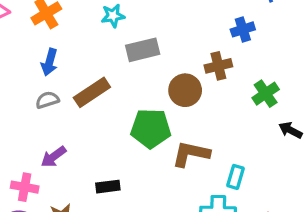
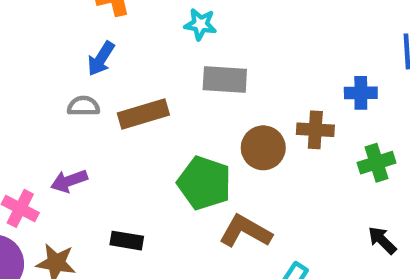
green cross: (266, 94) -> (377, 163), moved

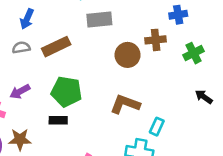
green pentagon: (204, 183) -> (66, 92), moved

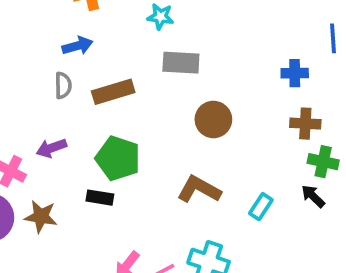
blue arrow: (27, 19) -> (77, 46), turned -138
brown cross: (156, 40) -> (305, 124), moved
gray semicircle: (21, 48) -> (63, 85), turned 90
green cross: (193, 53) -> (323, 162), moved, turned 30
cyan rectangle: (157, 127) -> (261, 207), moved

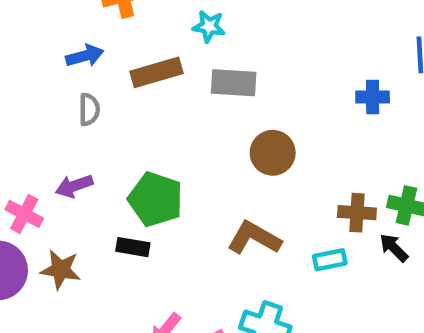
blue arrow: (77, 46) -> (85, 56), moved
brown rectangle: (113, 92) -> (157, 72), moved
brown cross: (305, 124) -> (357, 213), moved
cyan rectangle: (261, 207) -> (330, 260), turned 45

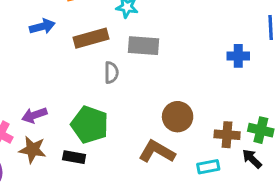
gray semicircle: (89, 109) -> (111, 73), moved
brown circle: (273, 153) -> (178, 117), moved
brown star: (61, 270) -> (33, 150), moved

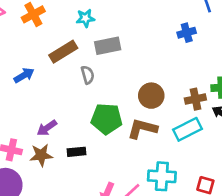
blue arrow: (42, 26) -> (24, 75), moved
purple arrow: (34, 115) -> (47, 128), moved
green pentagon: (90, 125) -> (107, 119), moved
cyan rectangle: (208, 167) -> (187, 129), size x1.5

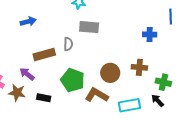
brown rectangle: (63, 52) -> (44, 54), moved
blue arrow: (24, 75) -> (28, 22), moved
brown cross: (195, 99) -> (139, 67), moved
purple arrow: (47, 128) -> (27, 74), turned 56

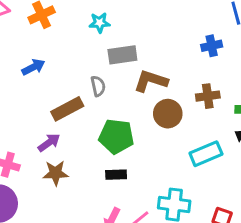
purple arrow: (27, 74) -> (49, 143), turned 119
brown star: (17, 93) -> (56, 173), moved
brown L-shape: (97, 95) -> (151, 81), moved
black rectangle: (44, 98) -> (116, 175), moved

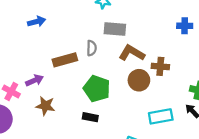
blue cross: (212, 46) -> (185, 26), moved
blue arrow: (33, 67) -> (37, 22), moved
brown cross: (208, 96) -> (160, 66), moved
purple arrow: (49, 143) -> (34, 80), moved

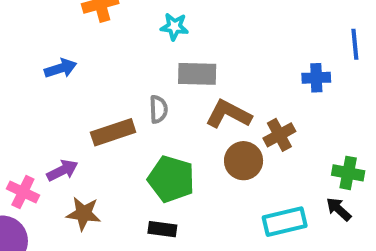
blue cross: (185, 26) -> (316, 78), moved
brown cross: (160, 66) -> (279, 135), turned -30

